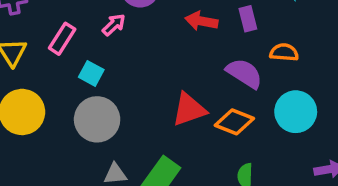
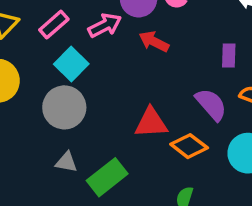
red arrow: (201, 21) -> (154, 41), moved
pink arrow: (114, 25) -> (105, 25), size x1.4
cyan square: (91, 73) -> (71, 64), size x1.4

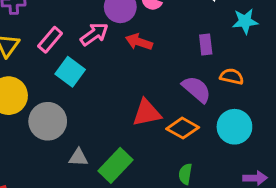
gray circle: (64, 107) -> (48, 121), moved

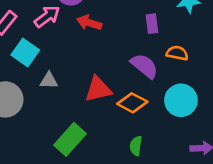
gray triangle: (78, 157) -> (49, 81), moved

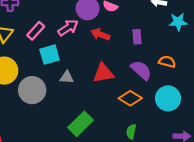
purple rectangle: (152, 24) -> (137, 37), moved
cyan square: (25, 52) -> (50, 55), turned 36
red triangle: (98, 89) -> (103, 73), moved

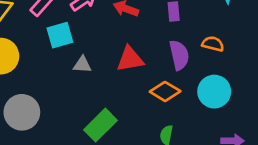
purple semicircle: (141, 70) -> (179, 55), turned 35
gray circle: (32, 90) -> (22, 112), moved

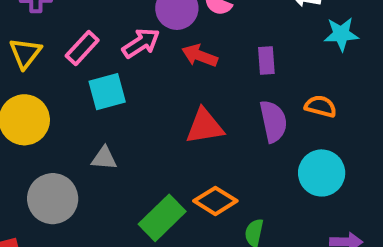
gray triangle: (82, 65) -> (104, 158), moved
orange diamond: (165, 91) -> (215, 201), moved

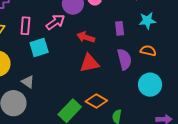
cyan star: (341, 34) -> (147, 21), moved
pink rectangle: (82, 48) -> (25, 26), turned -36
red arrow: (200, 56) -> (86, 37), moved
gray triangle: (104, 158) -> (28, 82), moved, turned 32

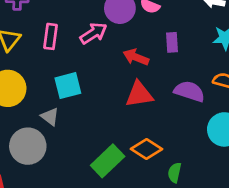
purple rectangle: (120, 28) -> (172, 42), moved
cyan square: (39, 47) -> (68, 86), moved
purple semicircle: (124, 59) -> (189, 91), turned -60

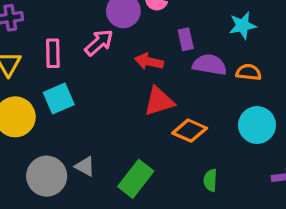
cyan square: (68, 86) -> (59, 99), moved
purple semicircle: (189, 91) -> (210, 65), moved
gray triangle: (50, 117) -> (85, 166), moved
orange diamond: (147, 149) -> (190, 131), moved

